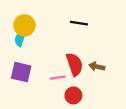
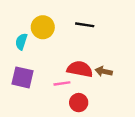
yellow circle: (24, 25) -> (43, 27), moved
red semicircle: (74, 64) -> (80, 69), turned -60

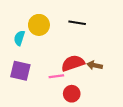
red semicircle: (80, 69) -> (73, 63), turned -30

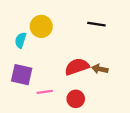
black line: (77, 23) -> (96, 24), moved
pink line: (56, 76) -> (45, 92), moved

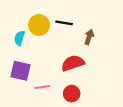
black line: (96, 24) -> (64, 23), moved
brown arrow: (100, 69) -> (89, 37), moved, turned 96

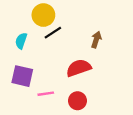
black line: (64, 23) -> (53, 33), moved, turned -42
yellow circle: (39, 25) -> (43, 15), moved

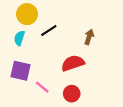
yellow circle: (43, 15) -> (27, 14), moved
pink line: (46, 94) -> (42, 87), turned 48

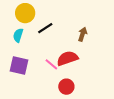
pink line: (42, 87) -> (51, 64), moved

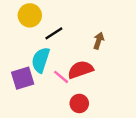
cyan semicircle: (18, 35) -> (41, 60), moved, size x1.5
purple square: (19, 65) -> (23, 78), turned -30

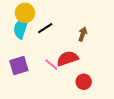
cyan semicircle: (41, 60) -> (21, 28), moved
red circle: (79, 103) -> (84, 82), moved

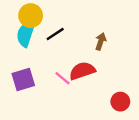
red circle: (84, 82) -> (120, 102), moved

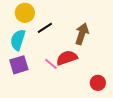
cyan semicircle: (26, 34) -> (18, 40), moved
brown arrow: (101, 41) -> (82, 34), size x1.5

